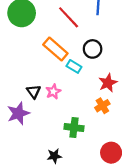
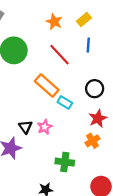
black circle: (93, 49) -> (95, 89), moved

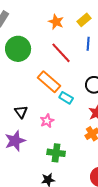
black triangle: (25, 127) -> (21, 112), moved
green cross: (65, 162) -> (56, 153), moved

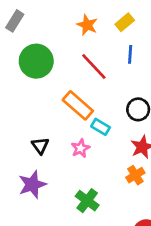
pink star: (47, 121) -> (80, 148), moved
green cross: (56, 153) -> (87, 201), turned 30

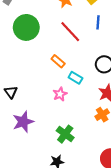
orange rectangle: (78, 105) -> (58, 61), size x0.6
black triangle: (40, 146) -> (11, 92), moved

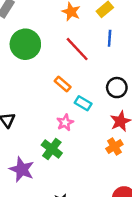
purple star: (23, 122) -> (22, 169), moved, turned -30
green cross: (65, 134) -> (52, 149), moved

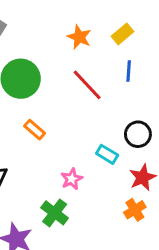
orange rectangle: (63, 84) -> (35, 130), moved
cyan rectangle: (83, 103) -> (107, 154), moved

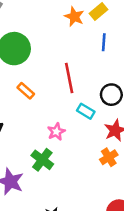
orange star: (79, 37) -> (74, 17), moved
red line: (87, 85) -> (69, 78), moved, turned 32

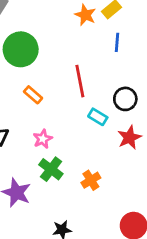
pink star: (56, 132) -> (43, 139), moved
orange cross: (109, 157) -> (91, 180), moved

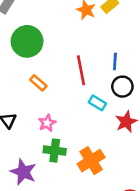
blue line: (117, 42) -> (115, 61), moved
green cross: (51, 169) -> (55, 151), turned -30
orange cross: (91, 180) -> (91, 161), size x1.5

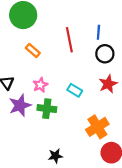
cyan rectangle: (97, 103) -> (75, 90), moved
orange cross: (91, 161) -> (97, 127), moved
purple star: (23, 172) -> (20, 105), moved, turned 30

